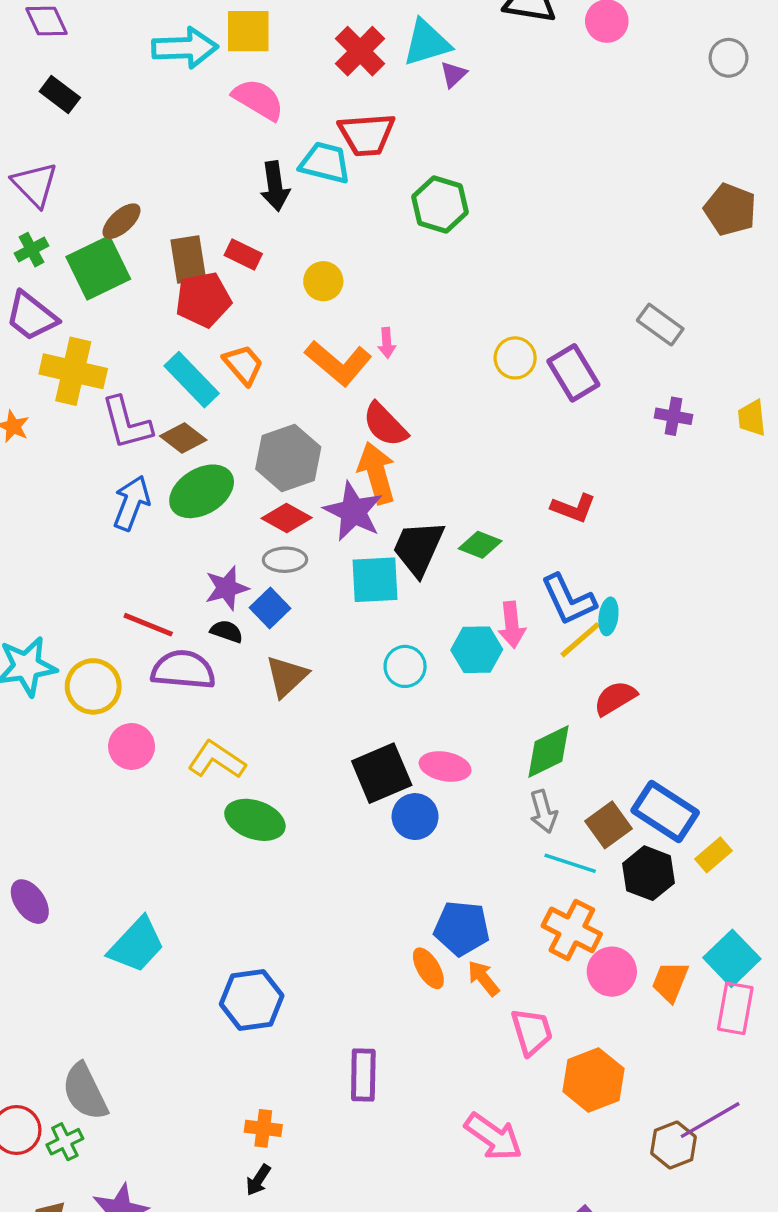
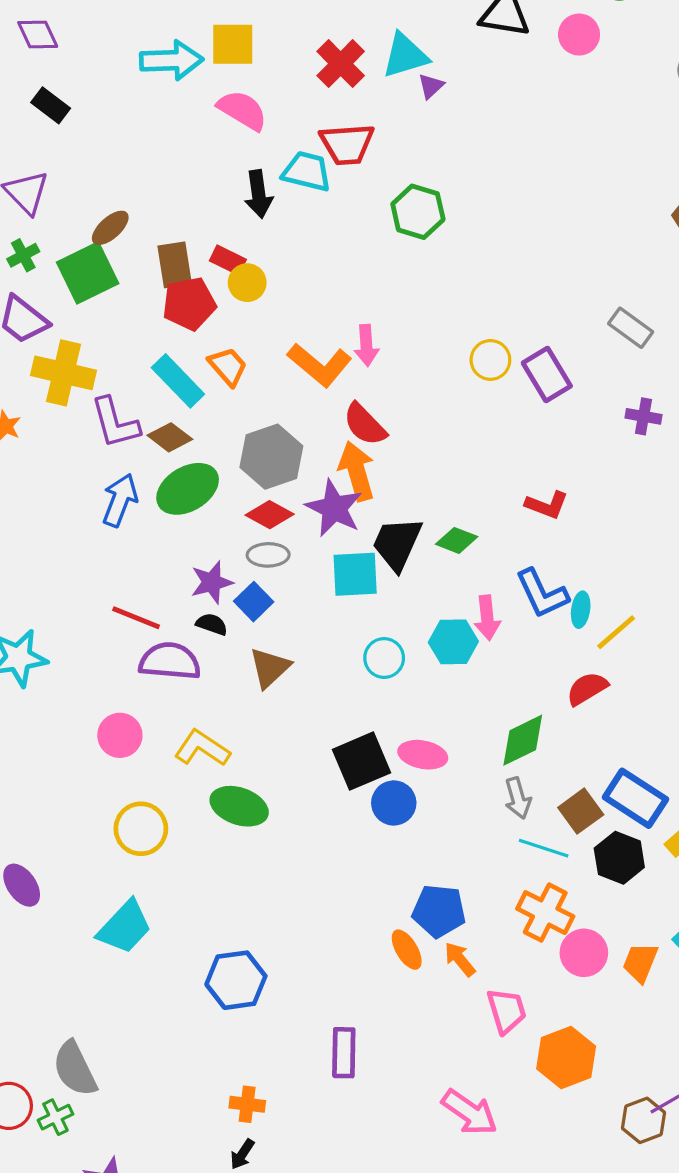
yellow circle: (323, 281) -> (247, 283), moved
pink arrow: (387, 343) -> (366, 345), size x1.4
yellow line: (580, 640) -> (616, 632), moved
yellow circle: (93, 686) -> (141, 829), moved

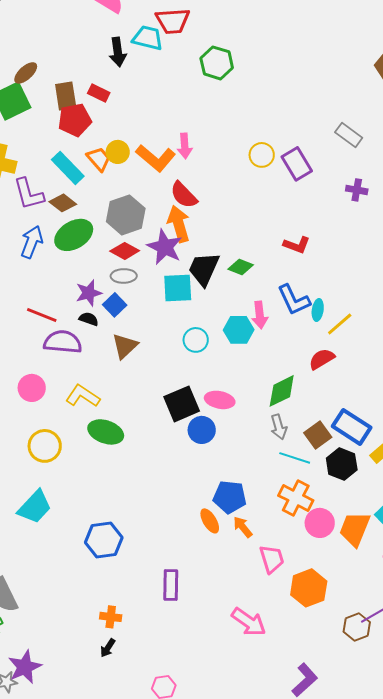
yellow circle: (247, 283) -> (118, 152), moved
orange trapezoid: (640, 962) -> (355, 529), size x1.4

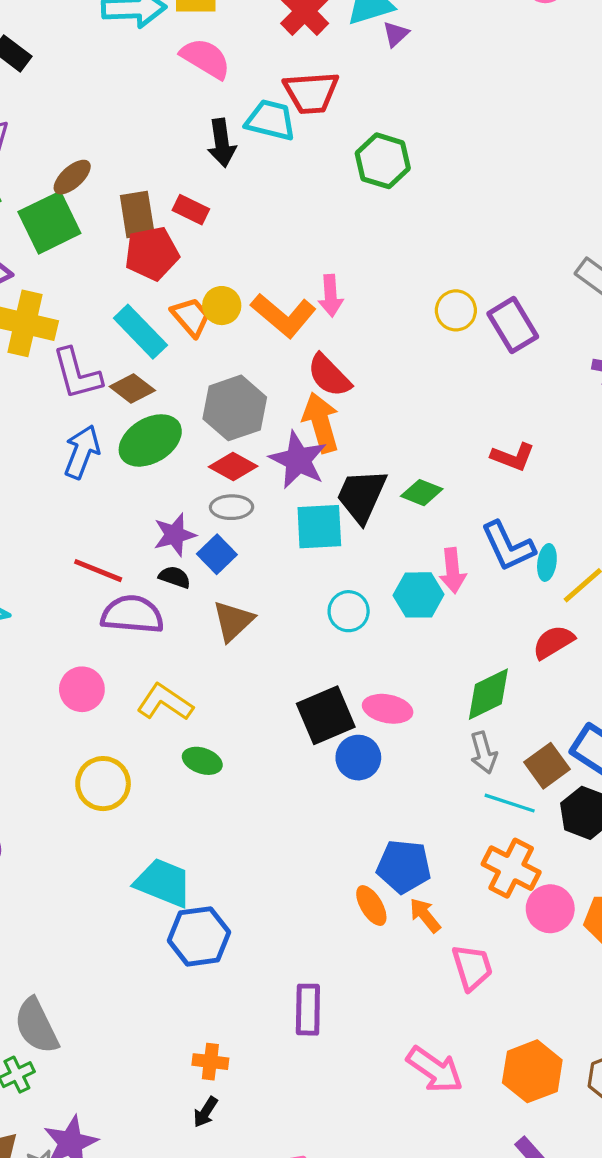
green ellipse: (106, 432) -> (202, 761), size x0.7
cyan trapezoid: (35, 507) -> (163, 883), moved, turned -111
orange hexagon: (309, 588) -> (532, 1071), moved

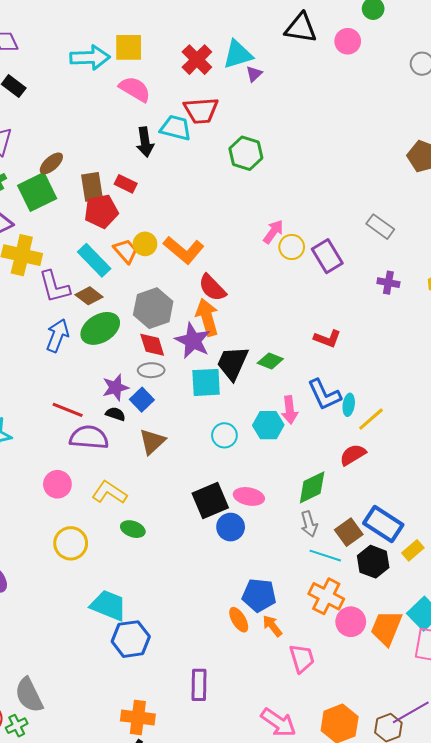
pink arrow: (331, 296) -> (273, 232), moved, turned -140
red diamond: (233, 466) -> (152, 345), turned 44
orange cross: (210, 1062) -> (138, 717), size x1.5

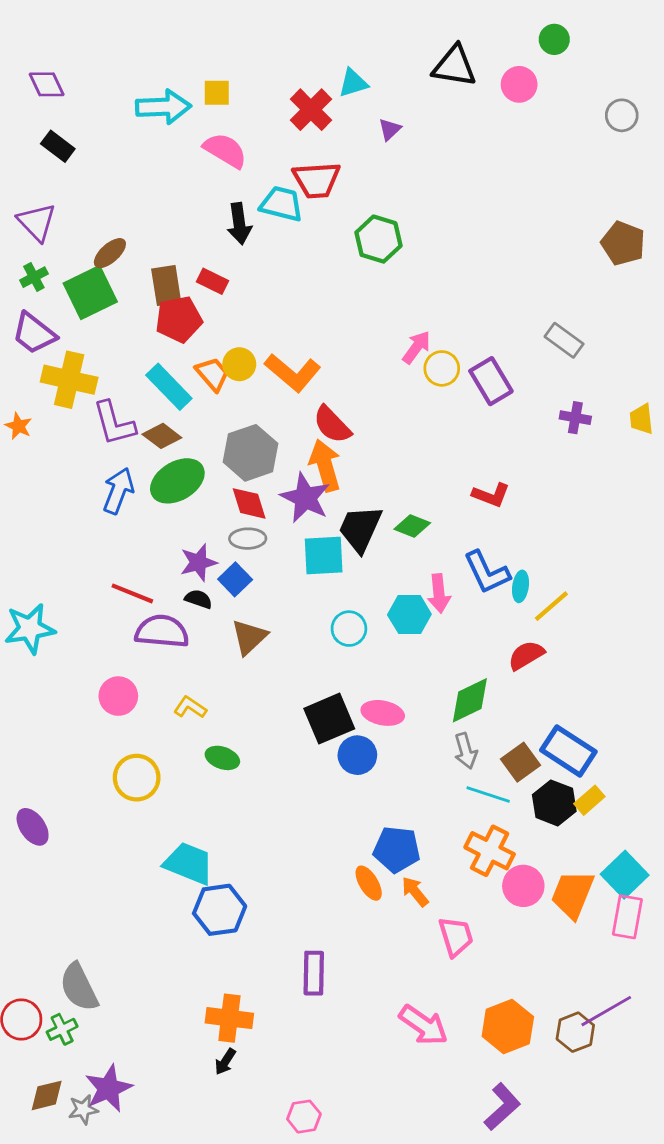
yellow square: (129, 47) -> (217, 93), size x0.7
cyan triangle: (238, 54) -> (353, 83), moved, size x0.7
yellow L-shape: (109, 492) -> (190, 707), size x0.7
yellow rectangle: (413, 550) -> (589, 800), moved

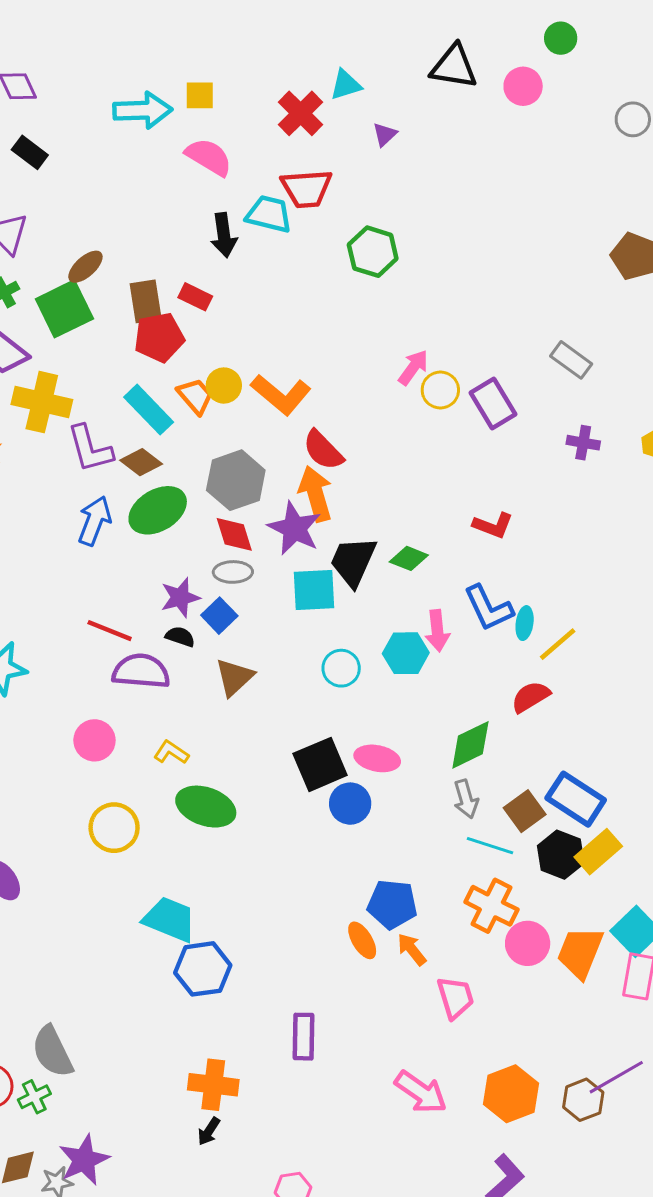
green ellipse: (222, 758) -> (206, 807), size x1.6
yellow rectangle: (589, 800) -> (598, 852), size x1.4

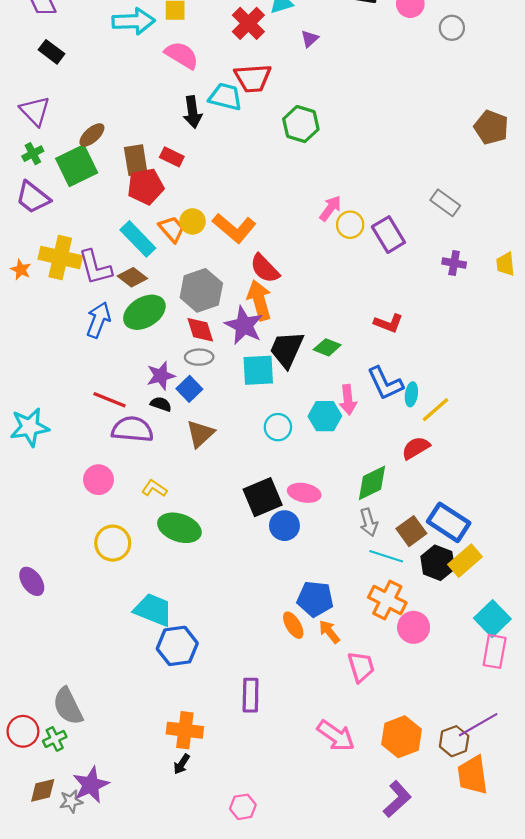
gray circle: (633, 119) -> (452, 28), moved
yellow cross: (42, 402) -> (60, 258), moved
orange trapezoid: (580, 952) -> (473, 775), moved, turned -30

